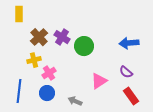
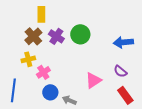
yellow rectangle: (19, 14) -> (41, 14), moved
green circle: (84, 46) -> (80, 34), moved
blue circle: (47, 93) -> (50, 92), moved

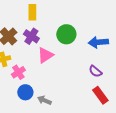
yellow rectangle: (41, 14) -> (32, 12), moved
green circle: (80, 34) -> (66, 34), moved
pink triangle: (93, 80) -> (45, 55), moved

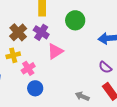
green circle: (66, 34) -> (75, 20), moved
gray arrow: (44, 100) -> (82, 96), moved

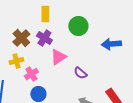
purple semicircle: (105, 67) -> (80, 73), moved

